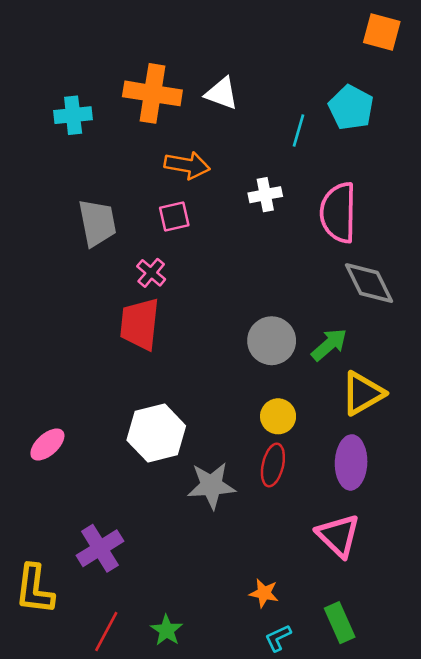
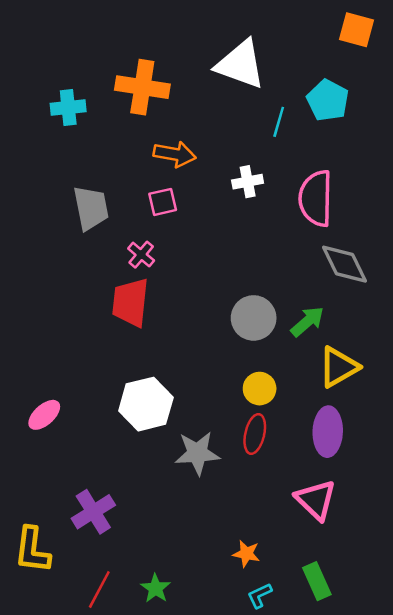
white triangle: (222, 93) -> (240, 64), moved, size x1.6

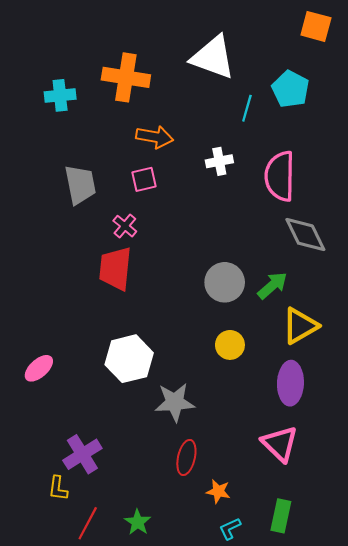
red ellipse: (255, 434) -> (186, 457), moved
yellow L-shape: (32, 550) -> (58, 488), moved, size x0.6
green rectangle: (317, 581) -> (281, 516), turned 36

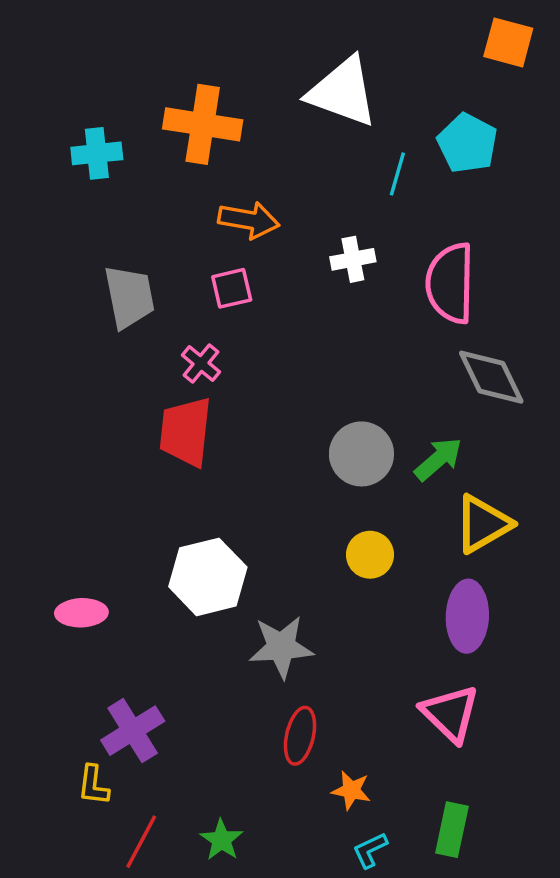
pink ellipse: (39, 368) -> (81, 613), moved, turned 40

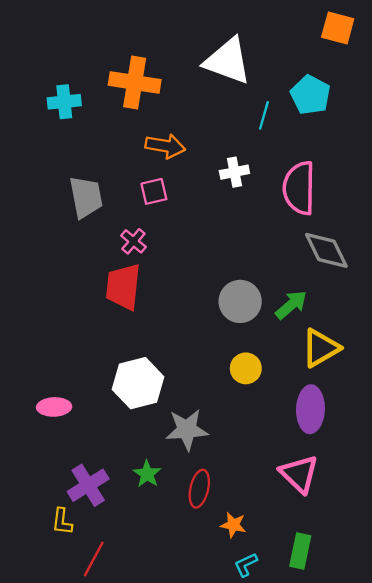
green star: (221, 840) -> (147, 474), moved

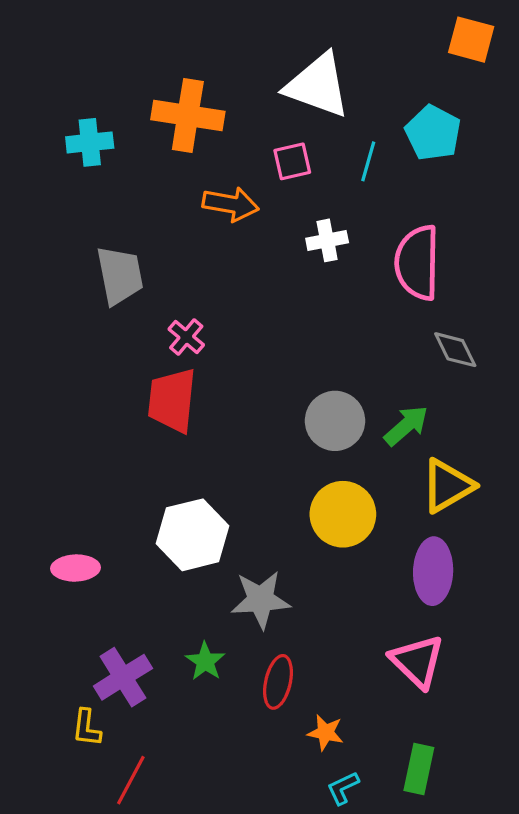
pink square: (154, 191) -> (292, 161), moved
gray diamond: (326, 250) -> (455, 350), size x0.7
yellow circle: (246, 368) -> (343, 514), size x1.5

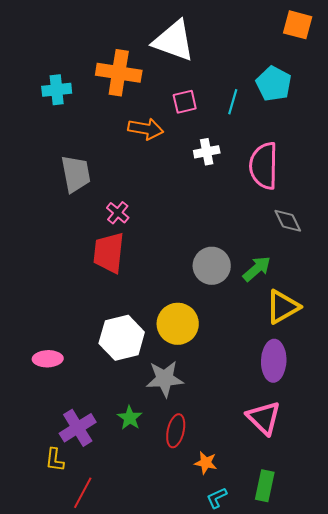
white triangle: (318, 85) -> (174, 41), moved
yellow circle: (343, 514) -> (178, 324), moved

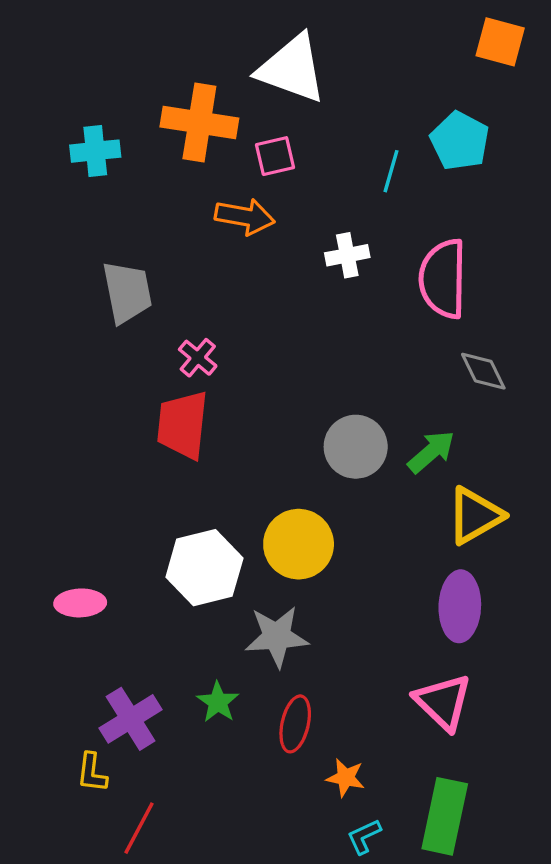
pink square: (185, 102) -> (275, 156), moved
green rectangle: (265, 486) -> (445, 816), size x1.4

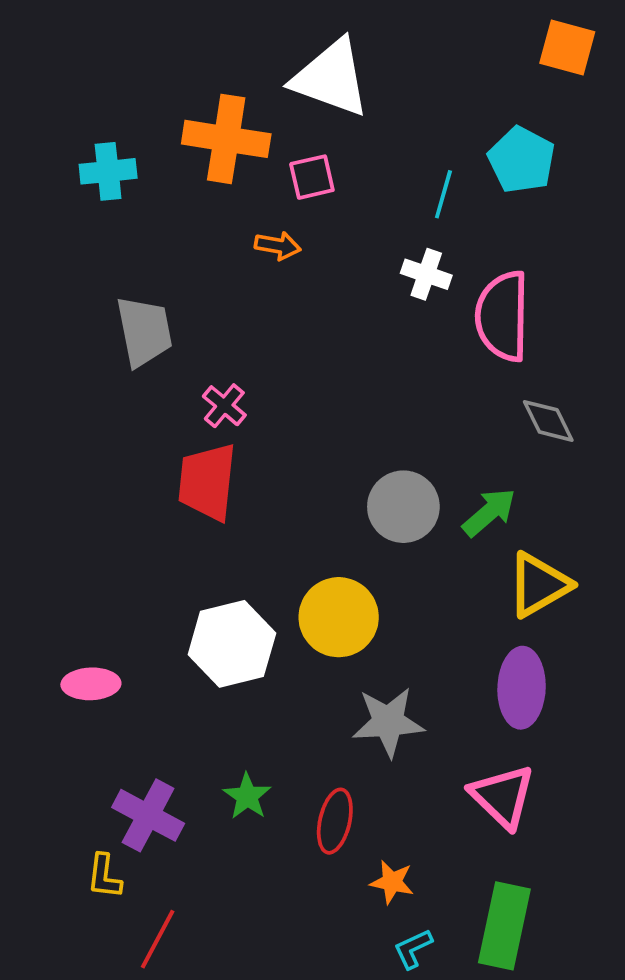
orange arrow: (245, 217) -> (278, 246), size x0.7
white cross: (347, 255) -> (426, 274), moved, turned 30
gray star: (277, 637) -> (388, 722), moved
purple cross: (131, 719) -> (148, 815), turned -30

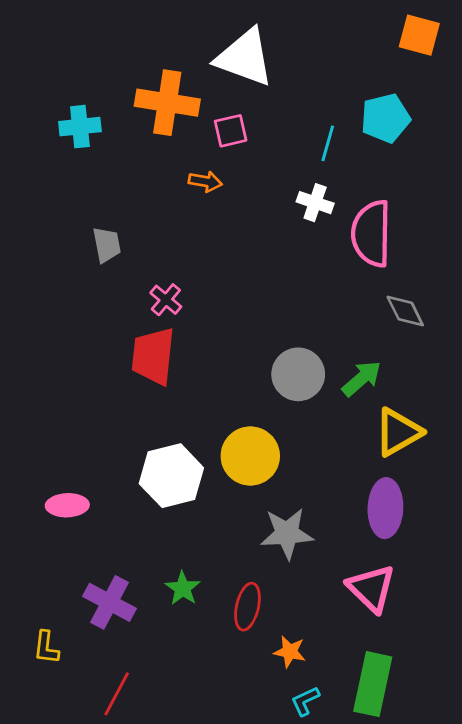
cyan pentagon: (522, 160) -> (385, 118), turned 30
gray trapezoid: (144, 331) -> (107, 245), size x0.7
yellow L-shape: (104, 876) -> (46, 647), moved

